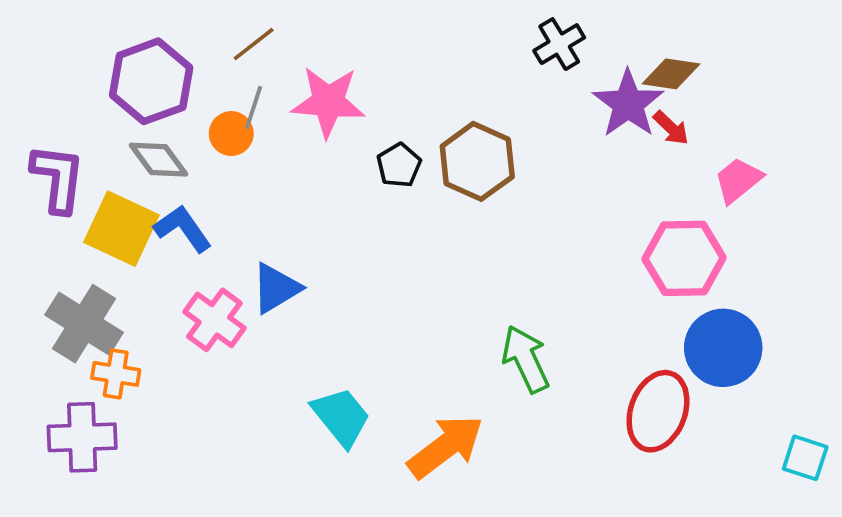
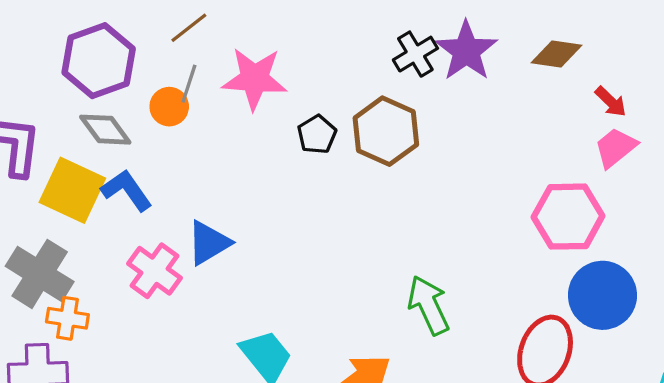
black cross: (559, 44) -> (415, 54), moved
purple star: (628, 104) -> (466, 51), moved
red arrow: (671, 128) -> (611, 102), moved

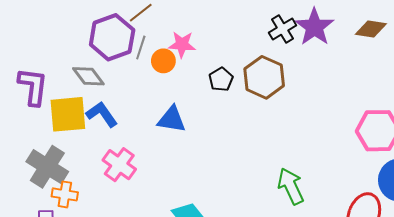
purple hexagon: (99, 61) -> (112, 37), moved
pink star: (255, 79) -> (182, 44), size x0.7
orange circle: (169, 107) -> (163, 61), moved
yellow square: (72, 190) -> (68, 114), turned -30
blue triangle: (209, 243) -> (172, 119), moved, turned 40

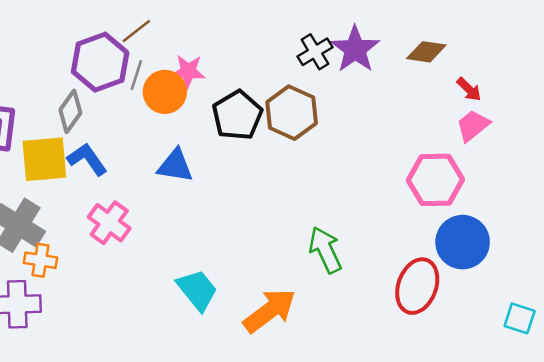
orange circle: (163, 61) -> (165, 92), size x1.4
gray diamond: (88, 76) -> (70, 111), turned 72
black pentagon: (221, 79) -> (237, 115), size x1.6

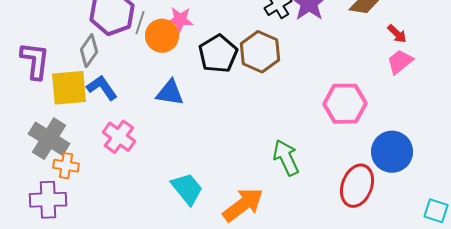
pink hexagon: (435, 180) -> (345, 104), moved

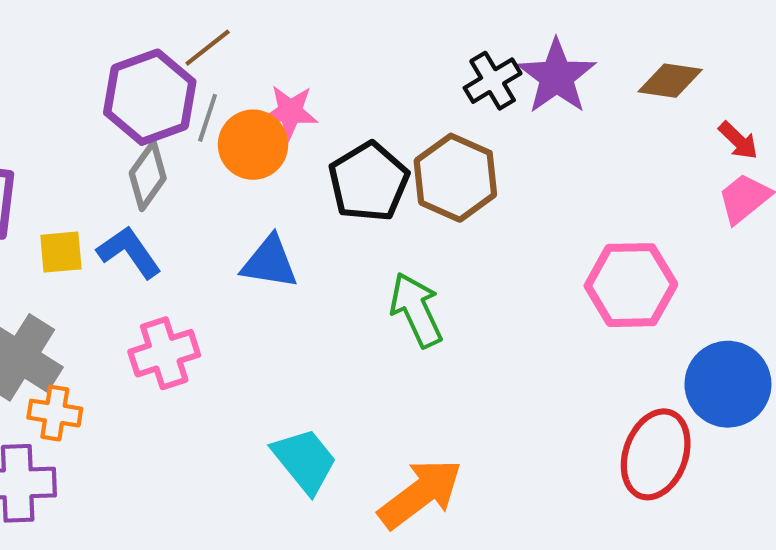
gray diamond: (89, 51) -> (148, 176), moved
yellow square: (69, 88) -> (61, 252), size x0.6
pink cross: (119, 137) -> (164, 353), turned 36
green arrow: (286, 158) -> (416, 310), moved

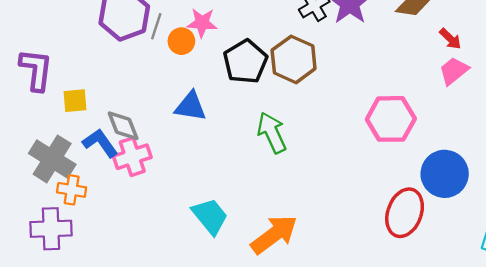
orange circle: (253, 145) -> (181, 41), size x0.7
gray diamond: (148, 176) -> (123, 126), moved, turned -57
blue L-shape: (129, 252) -> (100, 143), moved

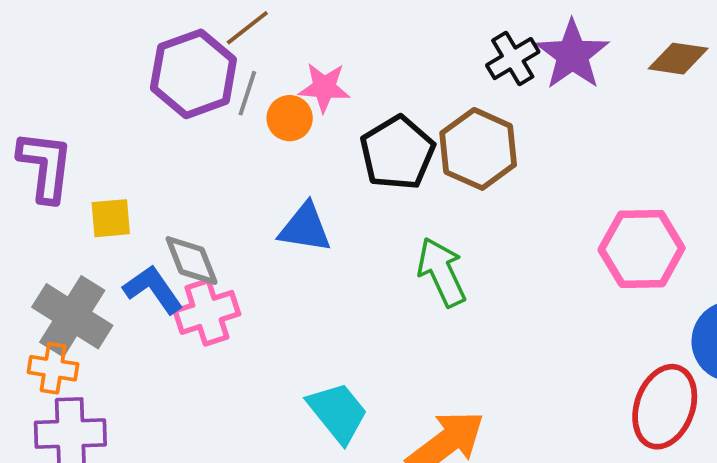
orange cross: (72, 190) -> (53, 368), moved

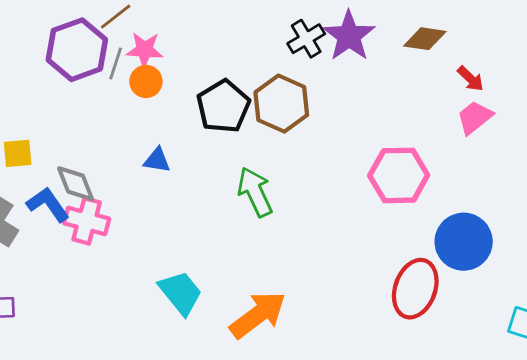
pink star: (324, 87) -> (145, 50), moved
blue triangle: (305, 228) -> (157, 160), size x0.7
pink cross: (207, 312) -> (87, 221), turned 33

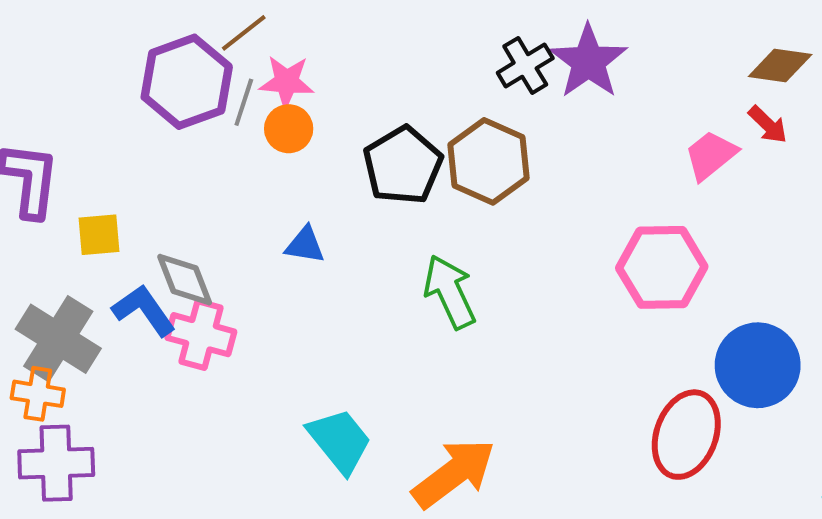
brown diamond: (425, 39) -> (780, 65), moved
pink trapezoid: (475, 117) -> (711, 155), moved

